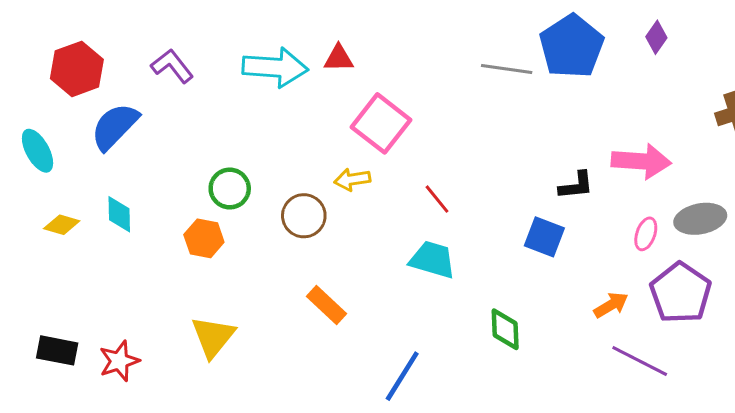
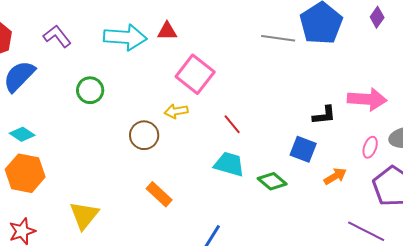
green circle: (230, 189) -> (90, 90), moved
cyan diamond: (119, 214) -> (22, 134), turned -55
orange hexagon: (204, 238) -> (25, 173), moved, size x1.5
orange arrow: (611, 305) -> (335, 176), moved
green diamond: (505, 329) -> (272, 181), moved, turned -48

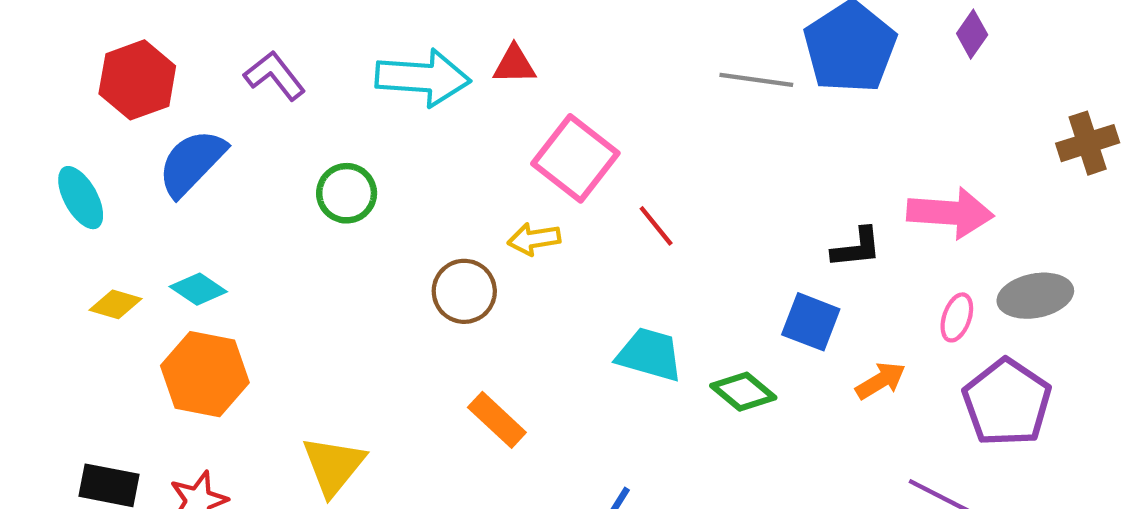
red line: (232, 124) -> (656, 226), moved

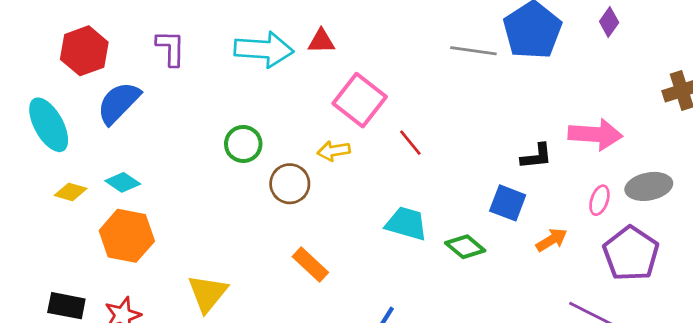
purple L-shape: (275, 76) -> (171, 48), turned 39
green circle: (347, 193) -> (243, 144), moved
cyan ellipse: (81, 198) -> (49, 125), size x1.4

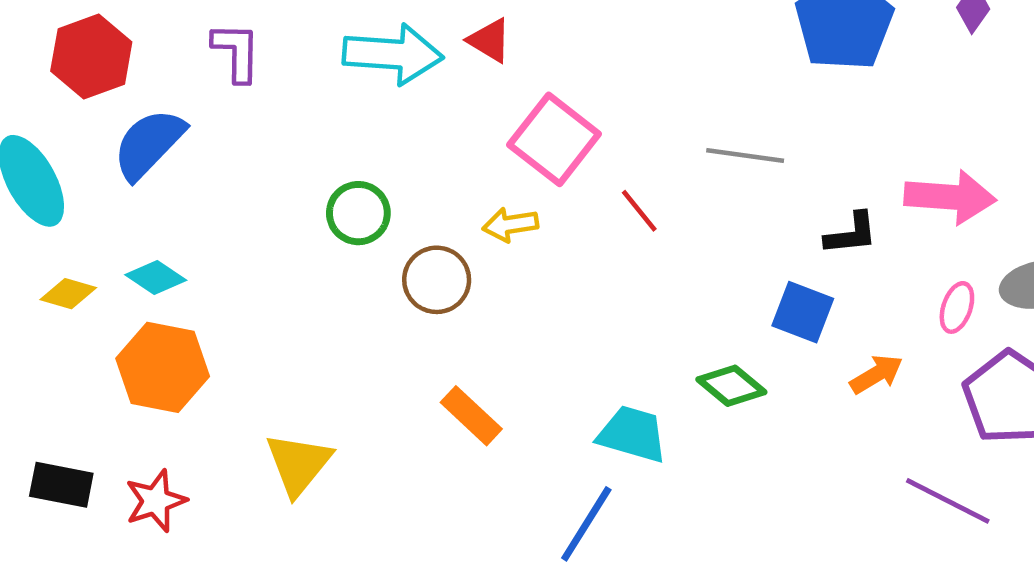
red triangle: (321, 41) -> (490, 40), turned 32
gray line: (473, 51) -> (745, 156), moved
cyan trapezoid: (406, 223) -> (632, 434), moved

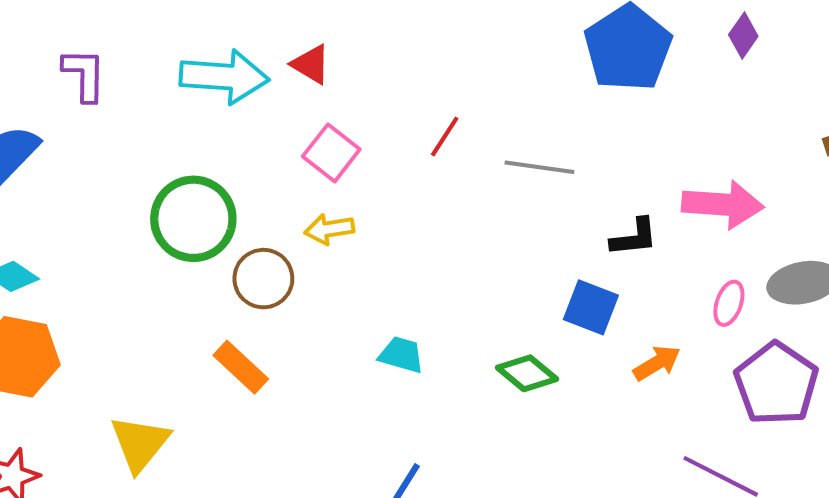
pink square: (554, 139) -> (331, 153), moved, size x0.7
red line: (639, 211) -> (445, 136), moved, turned 72
green circle: (358, 213) -> (193, 219), size x1.5
orange rectangle: (471, 416) -> (241, 367), moved
cyan trapezoid: (632, 434) -> (401, 355), moved, size x0.7

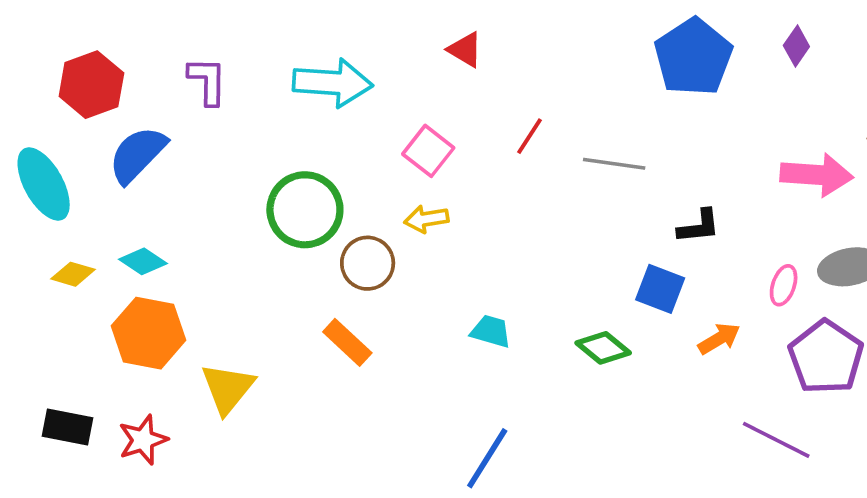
red triangle: (311, 64) -> (465, 50), moved
pink arrow: (723, 204) -> (817, 175), moved
yellow triangle: (140, 443) -> (228, 388), moved

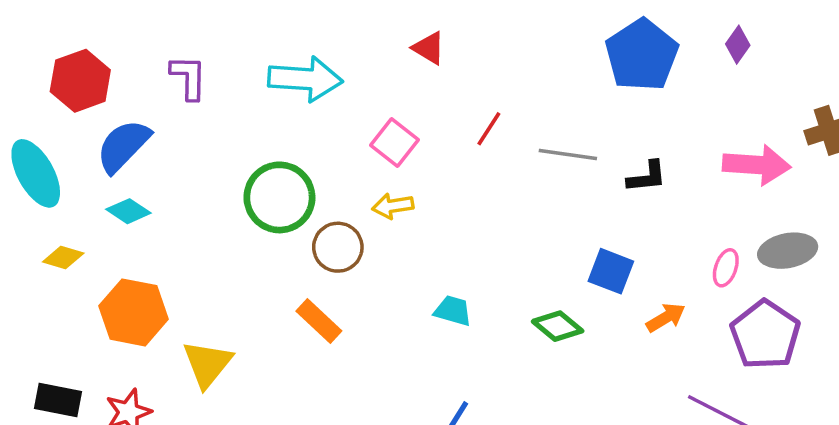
black L-shape: (699, 226) -> (647, 177), moved
cyan diamond: (143, 261) -> (128, 211), moved

